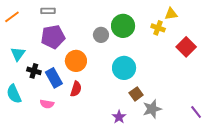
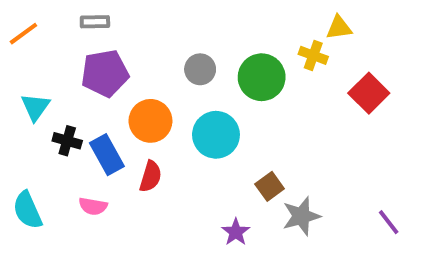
green circle: (123, 26) -> (262, 77), moved
cyan circle: (124, 68) -> (216, 135), moved
cyan semicircle: (14, 94) -> (27, 210), moved

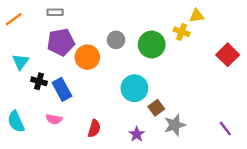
red square: (369, 93) -> (228, 55), moved
orange circle: (150, 121) -> (87, 57), moved
cyan circle: (216, 135) -> (134, 88), moved
red semicircle: (150, 176) -> (94, 128), moved

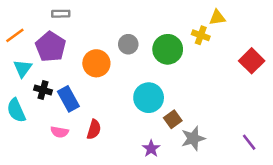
orange line: (14, 19) -> (15, 35), moved
purple pentagon: (61, 42) -> (51, 47), moved, turned -30
cyan semicircle: (16, 122) -> (16, 110), moved
red semicircle: (94, 128) -> (94, 129), moved

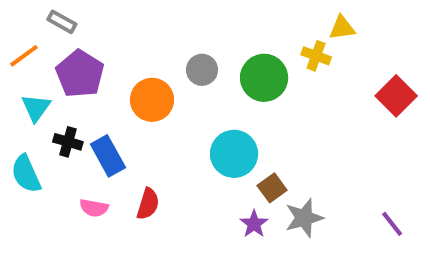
gray rectangle: (61, 14) -> (62, 22), moved, turned 30
purple star: (151, 149) -> (254, 224), moved

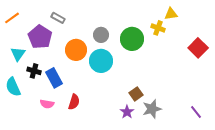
gray rectangle: (62, 22) -> (58, 18), moved
orange line: (24, 56) -> (12, 18), moved
cyan circle: (234, 154) -> (101, 61), moved

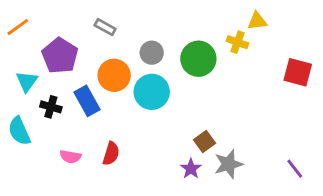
gray rectangle: (58, 18) -> (105, 27), moved
red square: (198, 48) -> (298, 72), turned -30
blue rectangle: (54, 78) -> (87, 101), moved

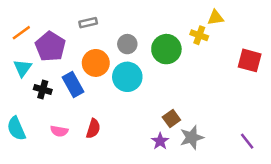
orange line: (18, 27) -> (21, 33), moved
gray rectangle: (105, 27) -> (88, 23), turned -42
cyan semicircle: (19, 131) -> (16, 129), moved

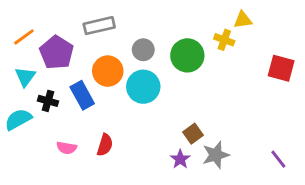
gray rectangle: (88, 23) -> (99, 26), size x1.5
cyan semicircle: (16, 129) -> (18, 119), moved, turned 85

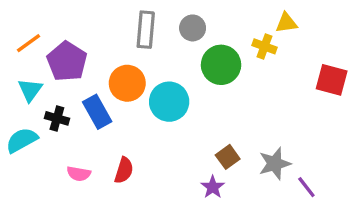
gray rectangle: (99, 26) -> (146, 30), moved, turned -72
gray circle: (143, 50) -> (193, 28), moved
gray star: (216, 155) -> (275, 164), moved
purple line: (278, 159) -> (306, 187), moved

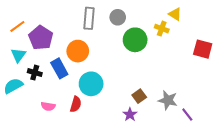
yellow triangle: (286, 23) -> (175, 14), turned 40
cyan circle: (169, 102) -> (91, 84), moved
gray star: (275, 164) -> (168, 100), turned 30

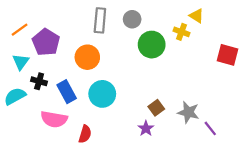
blue rectangle: (59, 68) -> (67, 92), moved
red semicircle: (76, 104) -> (85, 134), moved
pink semicircle: (48, 106) -> (54, 119), size x1.6

